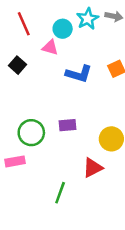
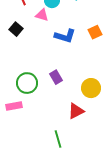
purple rectangle: (68, 125) -> (56, 77), turned 64
green line: (60, 193) -> (58, 139), moved, turned -36

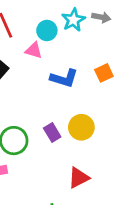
yellow circle: (91, 88) -> (81, 127), moved

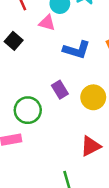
purple rectangle: (52, 133) -> (60, 90), moved

